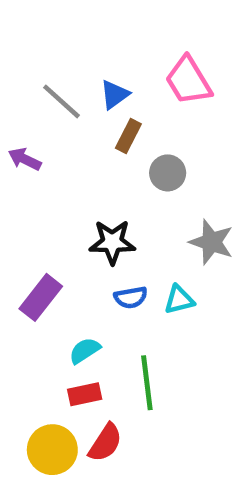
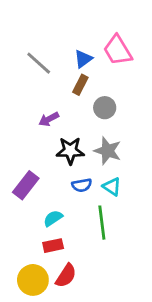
blue triangle: (115, 95) -> (83, 59), moved
purple arrow: (25, 159) -> (49, 119), moved, turned -54
gray star: (211, 242) -> (108, 151), moved
cyan triangle: (179, 300) -> (112, 187), turned 48
green line: (147, 383) -> (102, 223), moved

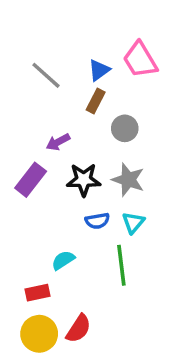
purple rectangle: (26, 185) -> (31, 180), moved
cyan triangle: (112, 187) -> (133, 223), turned 36
red rectangle: (53, 246) -> (37, 293), moved

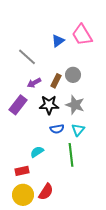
gray line: (46, 75) -> (27, 57), moved
brown rectangle: (96, 101) -> (56, 81), moved

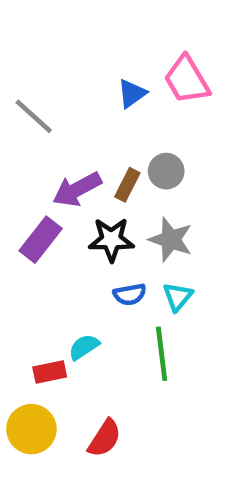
gray line: (27, 57) -> (34, 116), moved
purple arrow: (34, 83) -> (77, 189), size x1.5
red rectangle: (22, 171) -> (50, 372), moved
yellow circle: (23, 195) -> (31, 429), moved

